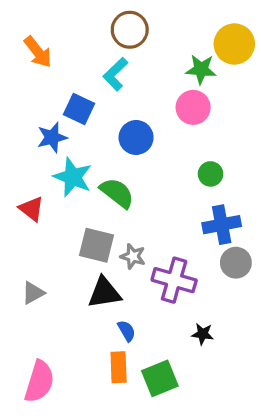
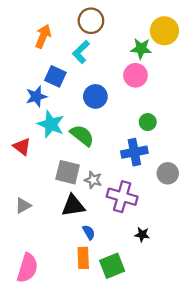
orange arrow: (38, 52) -> (43, 36), moved, turned -120
blue cross: (222, 225) -> (134, 152), moved
gray circle: (236, 263) -> (168, 173), moved

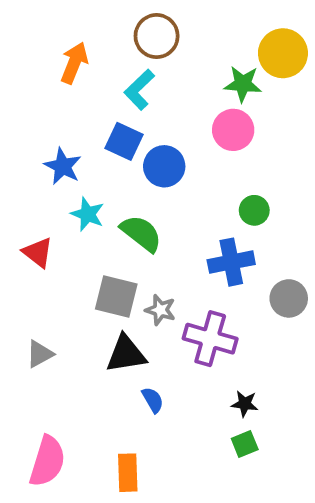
blue square: (55, 76) -> (124, 141), moved
blue star: (36, 96) -> (63, 166), turned -30
cyan star: (51, 124) -> (88, 214), size x0.7
orange rectangle: (83, 258) -> (128, 473), moved
green square: (112, 266) -> (245, 444), moved, size x0.6

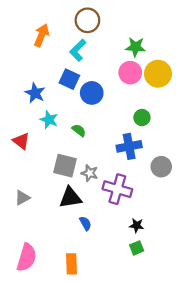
yellow circle: (283, 53) -> (158, 74), moved
green semicircle: (141, 233) -> (79, 130), size x0.6

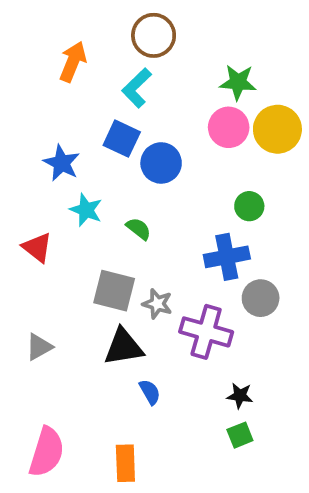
gray circle: (161, 167) -> (261, 298), moved

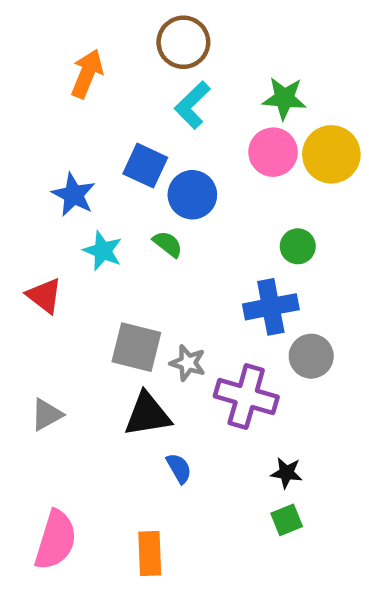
cyan L-shape: (137, 88) -> (192, 105), moved
green semicircle: (139, 229) -> (168, 244), moved

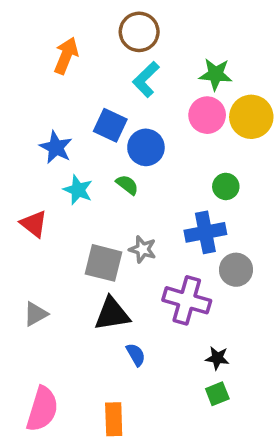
gray star: (188, 363) -> (143, 249), moved

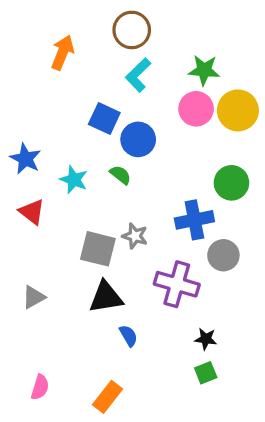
blue star: (56, 147) -> (25, 159), moved
green circle: (226, 186) -> (231, 183), moved, size x1.4
pink semicircle: (42, 409) -> (40, 387), size x0.6
orange rectangle: (114, 419) -> (108, 397), turned 40

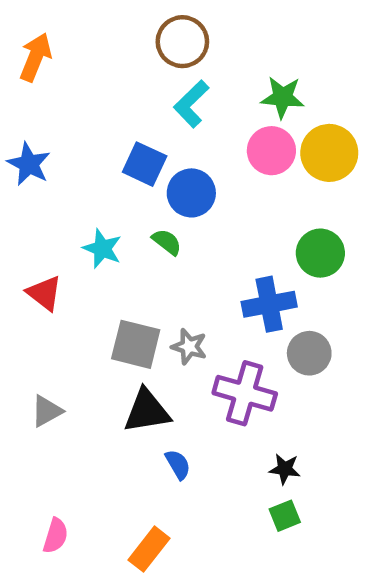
orange arrow: (62, 52) -> (36, 57), moved
blue star: (25, 159) -> (29, 164), moved
gray star: (135, 236) -> (189, 347), moved

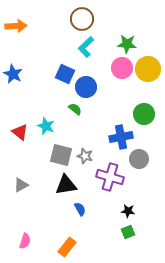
orange arrow: (36, 57) -> (16, 26), turned 65
cyan star: (102, 249) -> (46, 126), moved

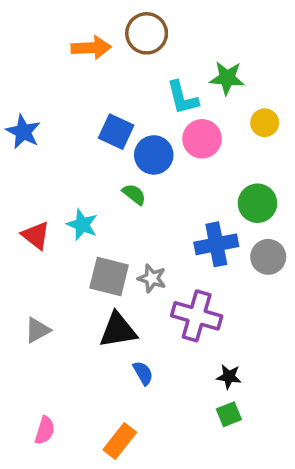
orange arrow: (16, 26) -> (91, 48), moved
cyan L-shape: (86, 47) -> (182, 98), moved, turned -60
pink circle: (122, 68) -> (202, 139), moved
yellow circle: (148, 69) -> (265, 123), size x0.6
gray circle: (139, 159) -> (268, 257), moved

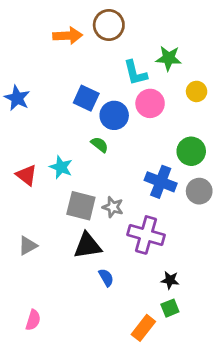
blue cross: (216, 244) -> (161, 182), turned 32
orange rectangle: (120, 441) -> (143, 328), moved

